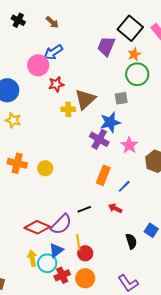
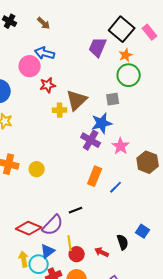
blue arrow: (53, 52) -> (45, 53), turned 48
red arrow: (115, 208) -> (102, 252), moved

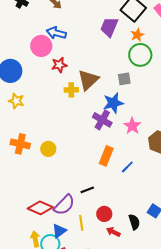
red circle: (77, 254) -> (104, 214), moved

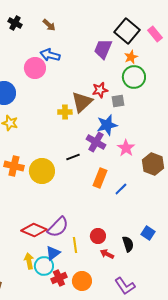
red star: (59, 65) -> (100, 90), moved
yellow circle: (48, 149) -> (42, 171), size x1.6
black line: (87, 190) -> (73, 157), moved

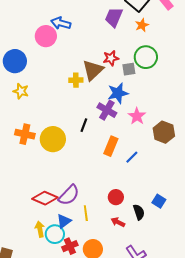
green circle: (134, 77) -> (146, 57), moved
black line: (73, 157) -> (84, 125), turned -48
red circle: (98, 236) -> (116, 197), moved

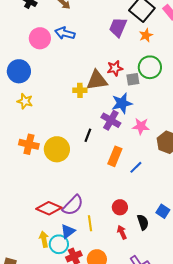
pink circle: (46, 36) -> (40, 38), moved
brown triangle: (93, 70) -> (97, 80), turned 35
pink star: (137, 116) -> (141, 126), turned -30
red arrow: (118, 222) -> (122, 232), turned 40

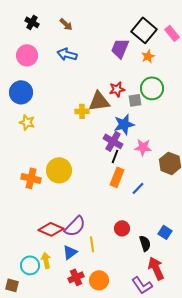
pink circle: (40, 38) -> (27, 55), moved
black line: (88, 135) -> (115, 156), moved
orange cross: (29, 144) -> (31, 178), moved
red arrow: (122, 232) -> (156, 268), moved, size x1.6
cyan circle: (59, 244) -> (30, 265), moved

